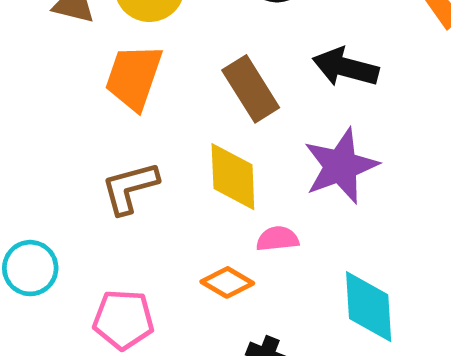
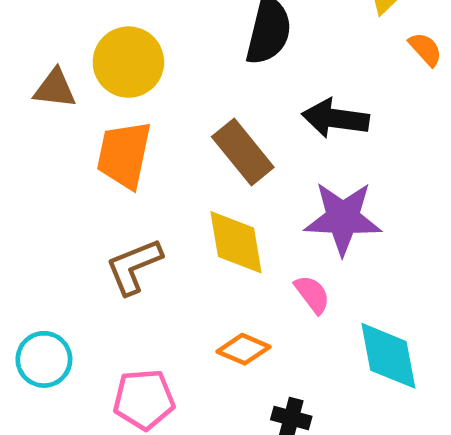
purple star: (341, 166) -> (343, 218), turned 30
pink semicircle: (277, 239) -> (312, 294), moved, turned 66

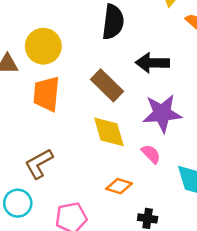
brown L-shape: (134, 266) -> (39, 164), moved

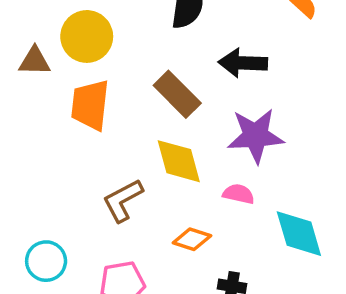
pink semicircle: (151, 154) -> (239, 194), turned -35
brown L-shape: (39, 164) -> (123, 200), moved

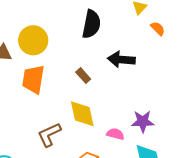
brown rectangle: (177, 94) -> (83, 76), size x0.6
purple star: (256, 136) -> (143, 121), moved, size x0.7

